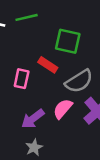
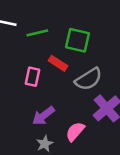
green line: (27, 17) -> (37, 33), moved
pink semicircle: (63, 109) -> (75, 132), moved

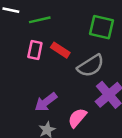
green square: (78, 40) -> (101, 27), moved
pink rectangle: (32, 77) -> (35, 50), moved

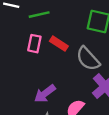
gray semicircle: (91, 66) -> (88, 59), turned 80

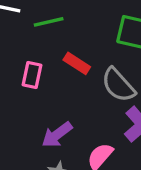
pink rectangle: (34, 44) -> (32, 75), moved

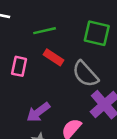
green line: (49, 22) -> (45, 31), moved

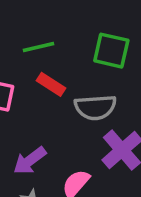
gray semicircle: (85, 74) -> (95, 107), turned -52

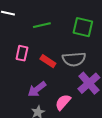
red rectangle: (51, 84) -> (48, 61), moved

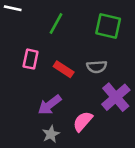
green line: (42, 25) -> (56, 23), turned -48
gray semicircle: (74, 59) -> (97, 67), size x0.7

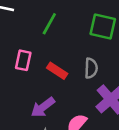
gray semicircle: (97, 67) -> (91, 68), turned -84

